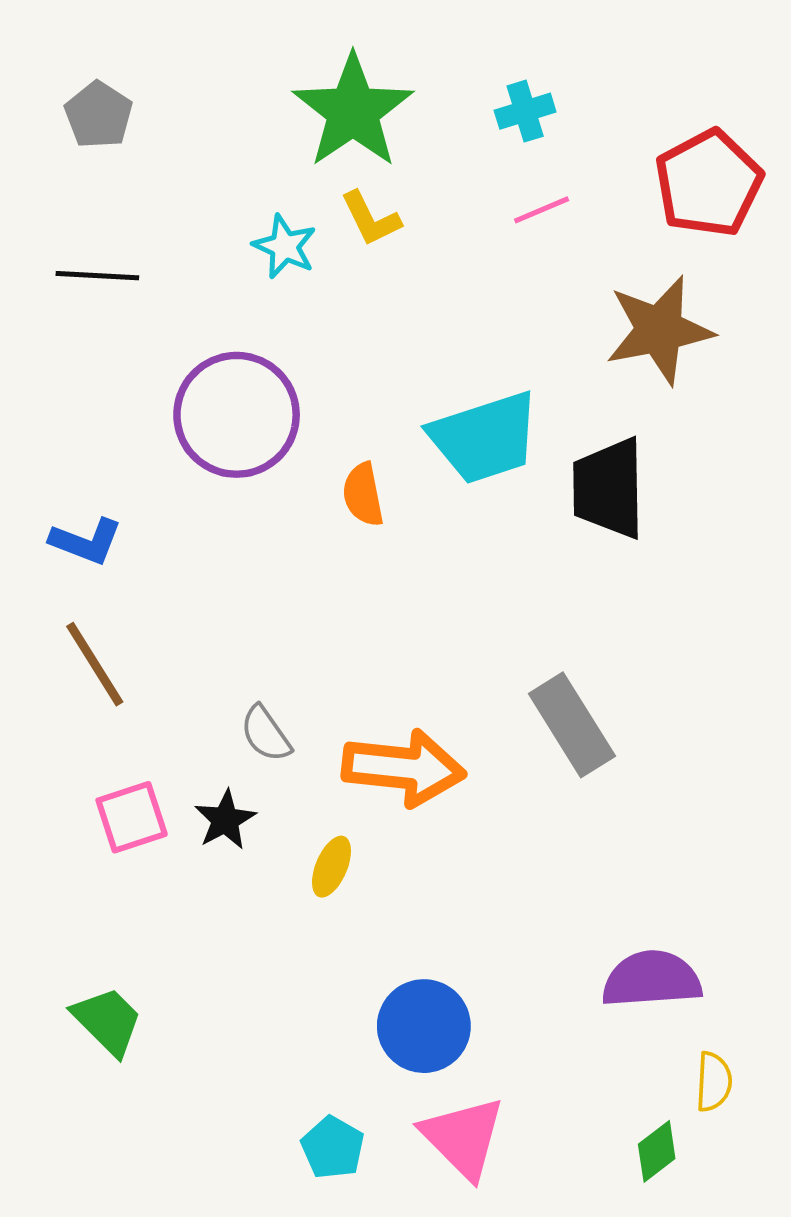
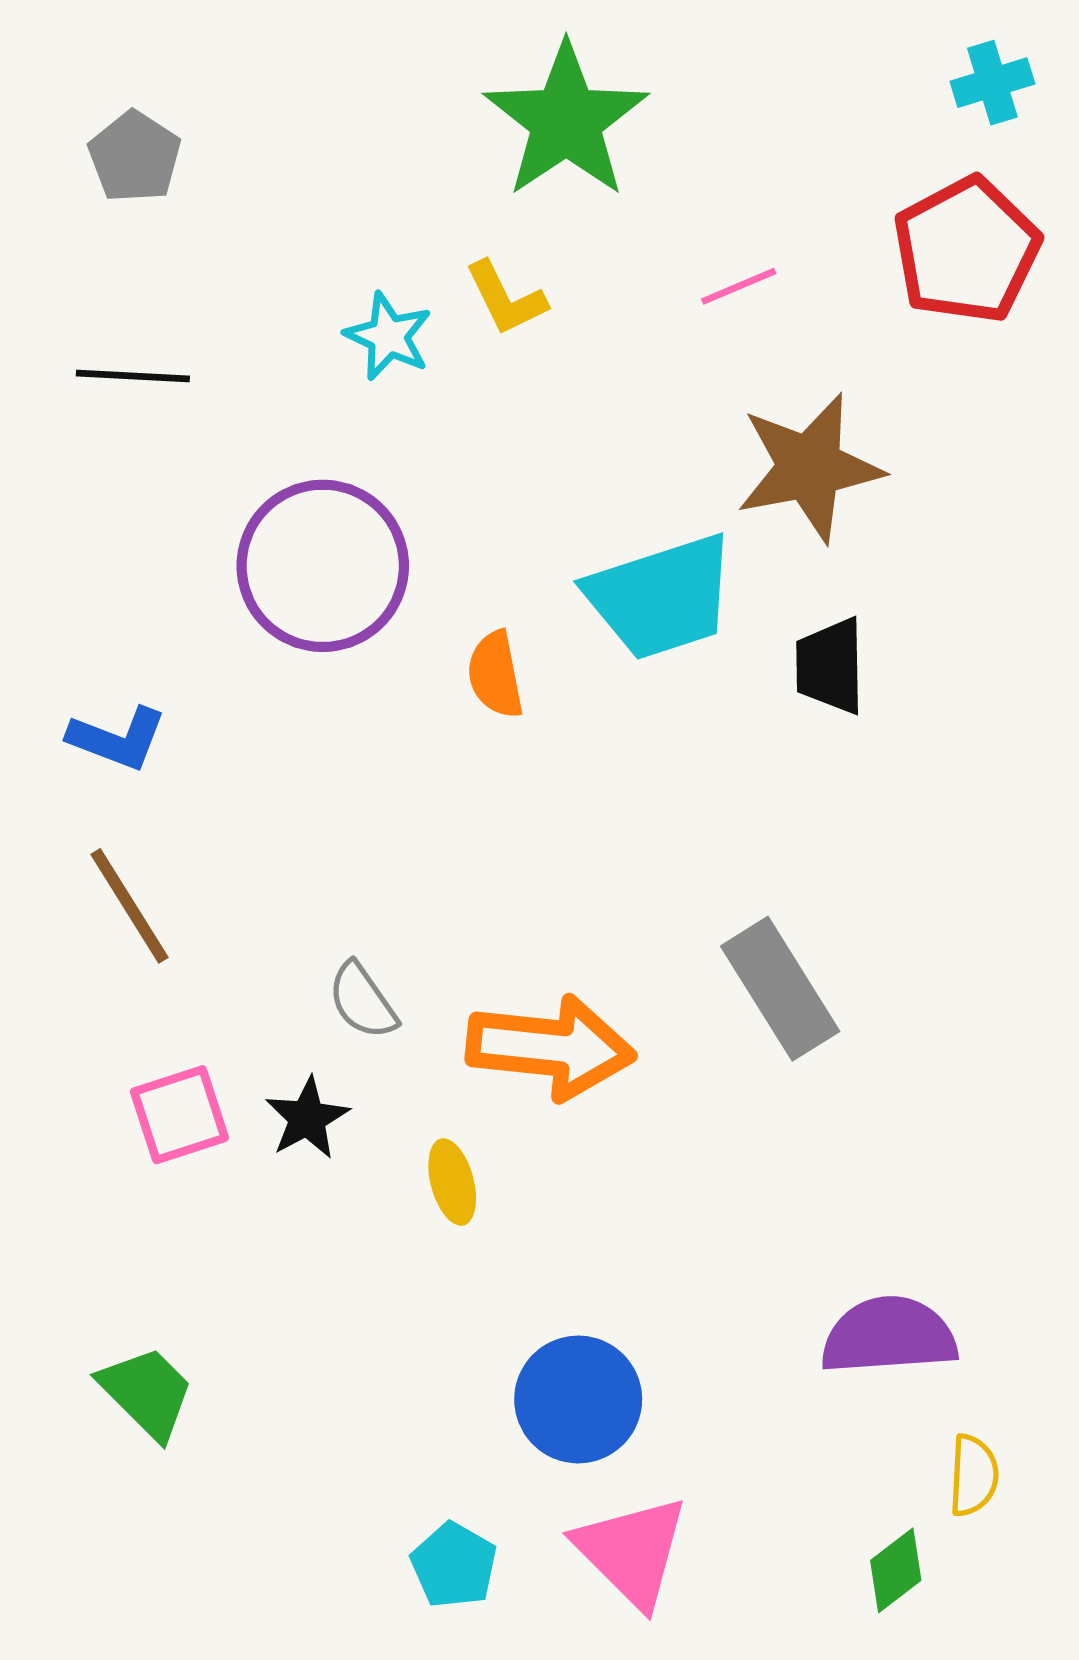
green star: (353, 111) -> (566, 121), moved
cyan cross: (525, 111) -> (992, 83), moved
brown star: (659, 330) -> (809, 467), moved
black trapezoid: (609, 488) -> (830, 666), size x0.7
yellow ellipse: (331, 867) -> (452, 1182), turned -38

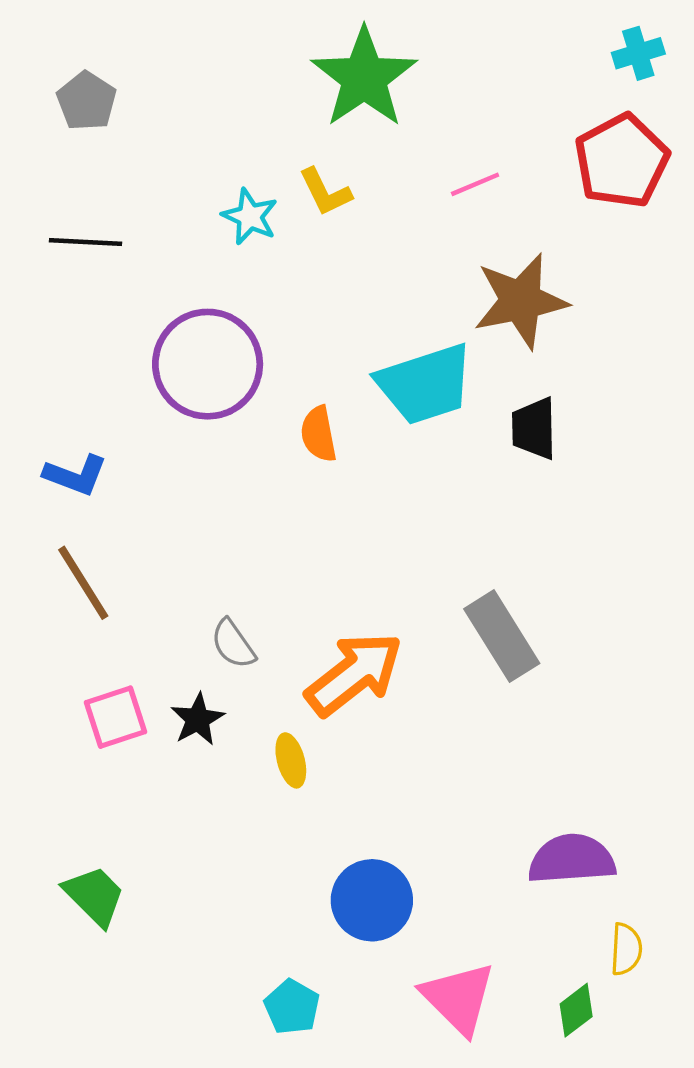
orange arrow: (551, 1047) -> (354, 674), turned -44
pink triangle: (632, 1551) -> (458, 998), moved

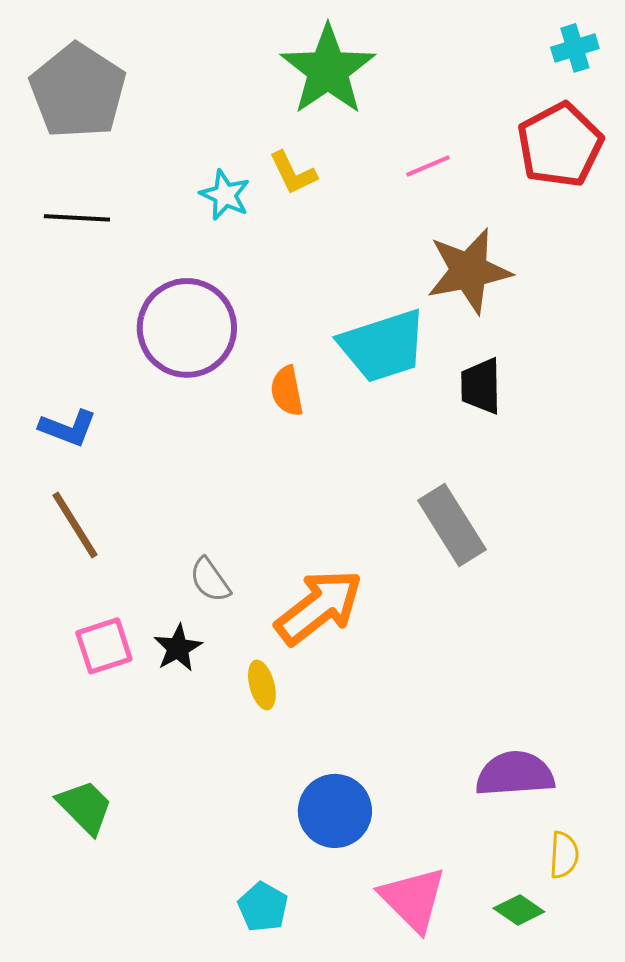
gray pentagon: (87, 101) -> (78, 91), size x1.8
gray rectangle: (502, 636) -> (452, 525), moved
green diamond: (576, 1010) -> (519, 910), turned 72

